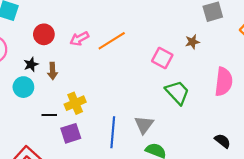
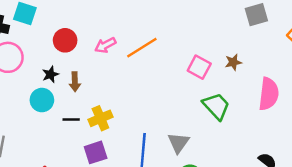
brown star: (192, 42) -> (233, 62), moved
black line: (49, 115) -> (71, 120), moved

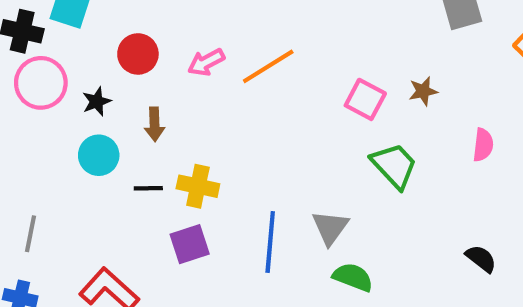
black star: (50, 74) -> (97, 102), moved
pink semicircle: (269, 94) -> (483, 145), size x0.6
yellow cross: (100, 118) -> (198, 186), turned 35

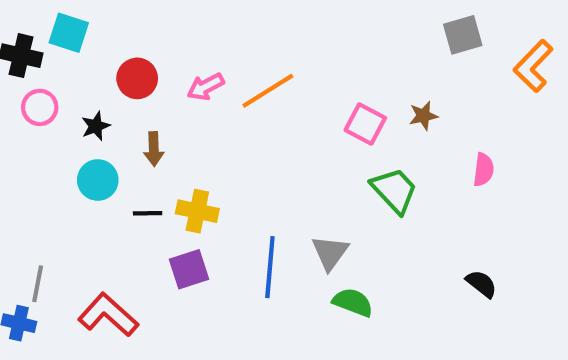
pink circle: (41, 83) -> (40, 107), size x0.7
gray line: (30, 234) -> (38, 284), moved

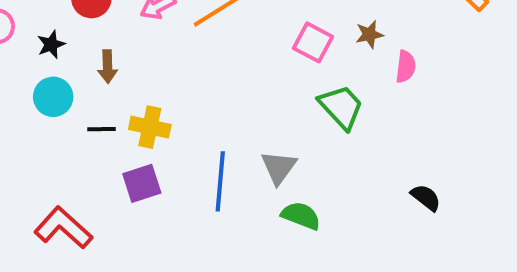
pink semicircle: (484, 170) -> (406, 67), moved

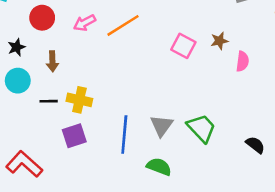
green trapezoid: (341, 107) -> (201, 128), moved
green semicircle: (301, 216) -> (159, 167), moved

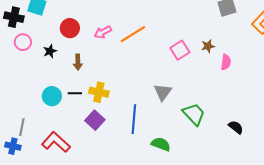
pink square: (183, 46) -> (180, 50), turned 30
cyan circle: (18, 81) -> (52, 96), moved
gray triangle: (162, 126) -> (163, 92), moved
purple square: (74, 136) -> (95, 120), turned -30

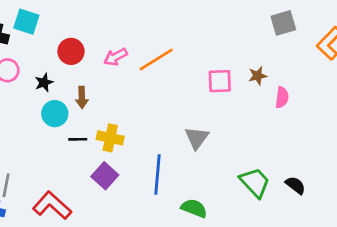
pink square: (180, 50) -> (220, 81), turned 30
cyan circle: (52, 96) -> (55, 114), moved
green trapezoid: (194, 114) -> (255, 183), moved

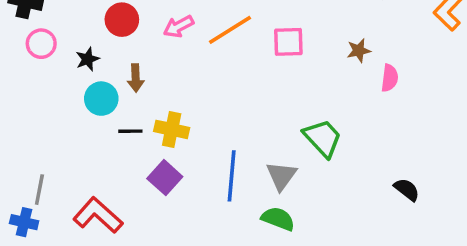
pink square: (220, 81) -> (288, 42), moved
gray triangle: (197, 138) -> (281, 176), moved
green trapezoid: (255, 183) -> (323, 138), moved

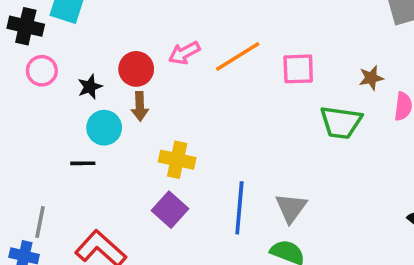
red circle: (122, 20) -> (136, 69), moved
black line: (130, 131) -> (83, 163), moved
green trapezoid: (323, 138) -> (341, 122), moved, turned 141

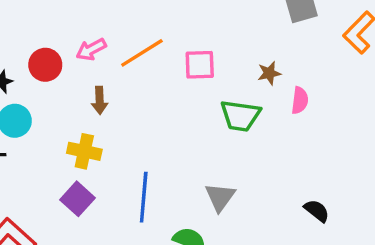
brown arrow: (140, 106) -> (100, 100), moved
gray triangle: (291, 208) -> (220, 197), moved

